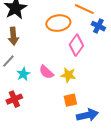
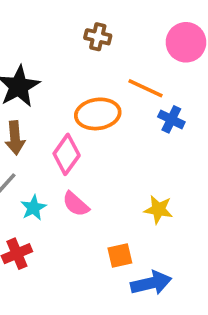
pink diamond: (76, 45) -> (67, 154), moved
yellow star: (68, 75) -> (158, 210), moved

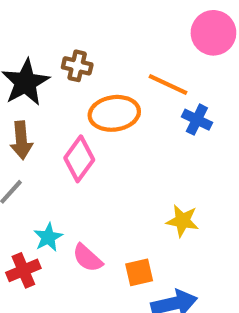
brown cross: (98, 37) -> (77, 66), moved
pink semicircle: (76, 204) -> (87, 258), moved
cyan star: (33, 208) -> (48, 237), moved

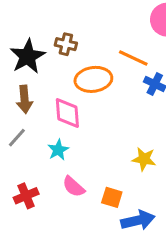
pink diamond: (79, 159) -> (67, 113), turned -40
cyan star: (48, 237) -> (58, 150), moved
orange square: (139, 272) -> (112, 197), turned 30

